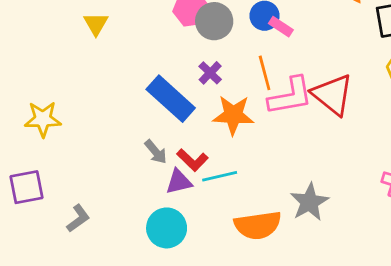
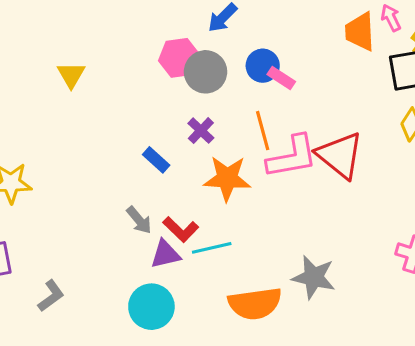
blue rectangle: (171, 99) -> (156, 160), size x0.5
gray star: (309, 202) -> (314, 277), turned -30

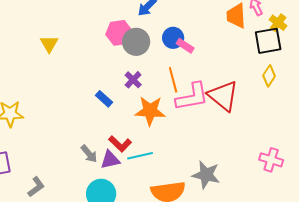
gray arrow: (139, 220) -> (89, 154), moved

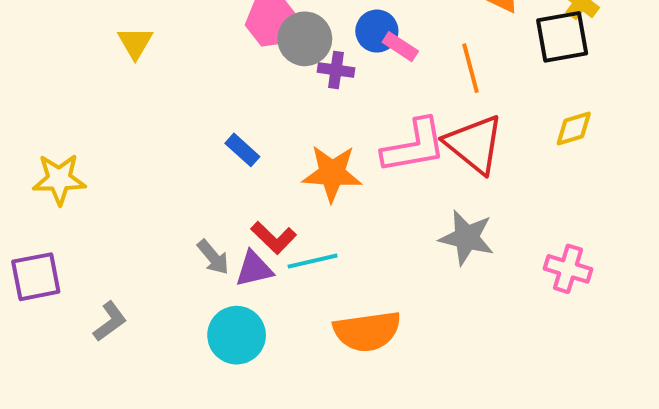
yellow diamond: (269, 76) -> (574, 129), moved, turned 40
purple cross: (133, 80) -> (336, 70), moved, turned -36
orange line: (173, 80) -> (470, 68), moved
gray star: (206, 175) -> (467, 238), moved

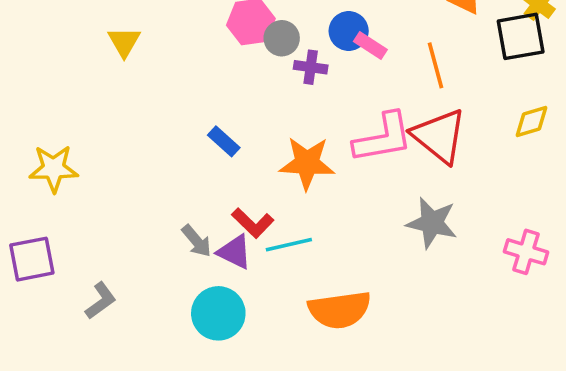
gray circle: (305, 39) -> (282, 38), size x0.7
purple triangle: (254, 269) -> (235, 252), turned 39

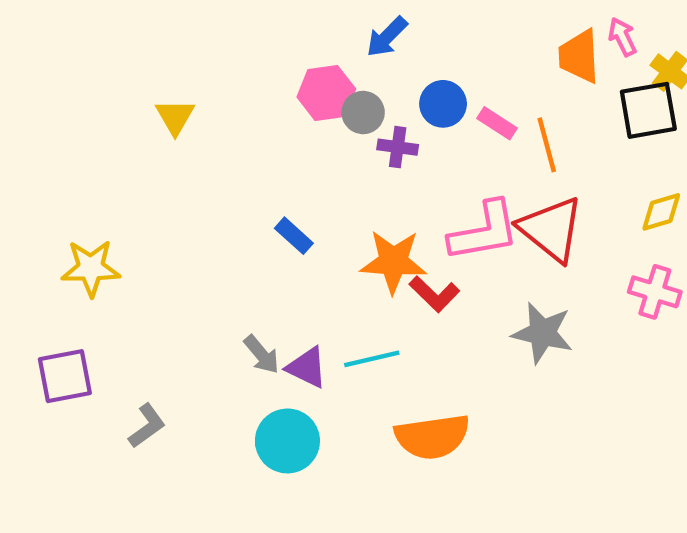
pink rectangle: (370, 45) -> (497, 123), moved
red L-shape: (253, 223) -> (434, 294), moved
pink cross: (526, 252) -> (655, 292), moved

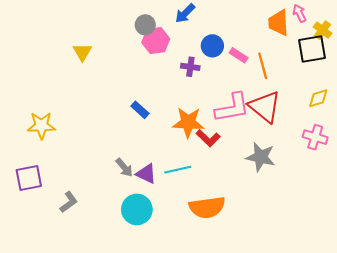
gray circle: (363, 112) -> (145, 25), moved

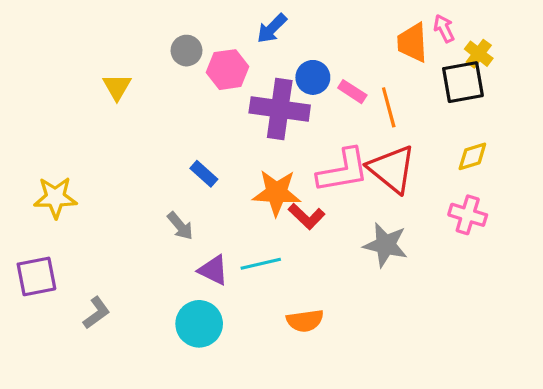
gray circle: (145, 25) -> (187, 51), moved
purple cross: (190, 67) -> (280, 109), size x2.0
gray arrow: (124, 168) -> (180, 226), moved
orange semicircle: (207, 207) -> (305, 321), size x0.7

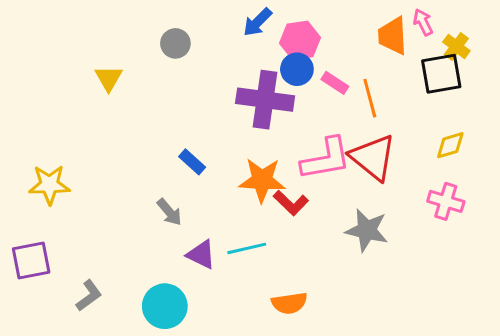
pink hexagon: (228, 70) -> (300, 40), moved
cyan circle: (199, 324) -> (165, 306), moved

